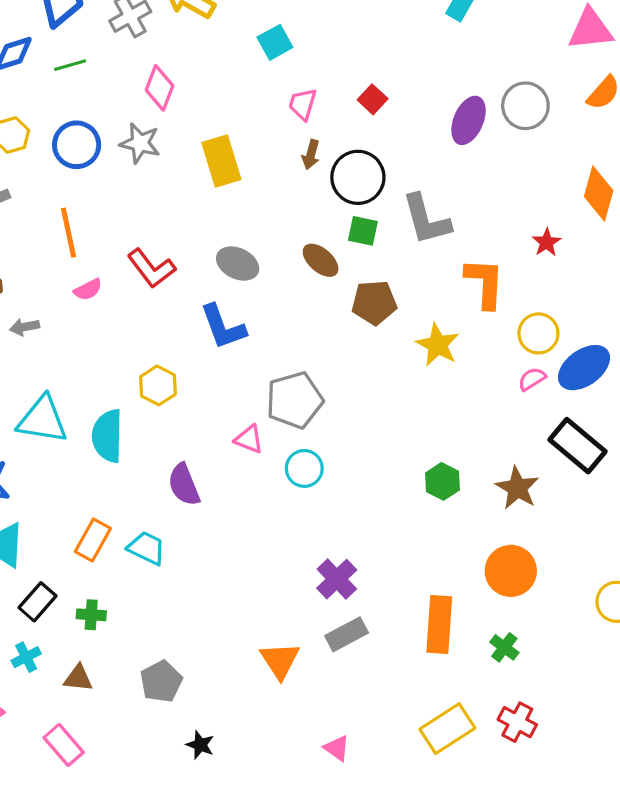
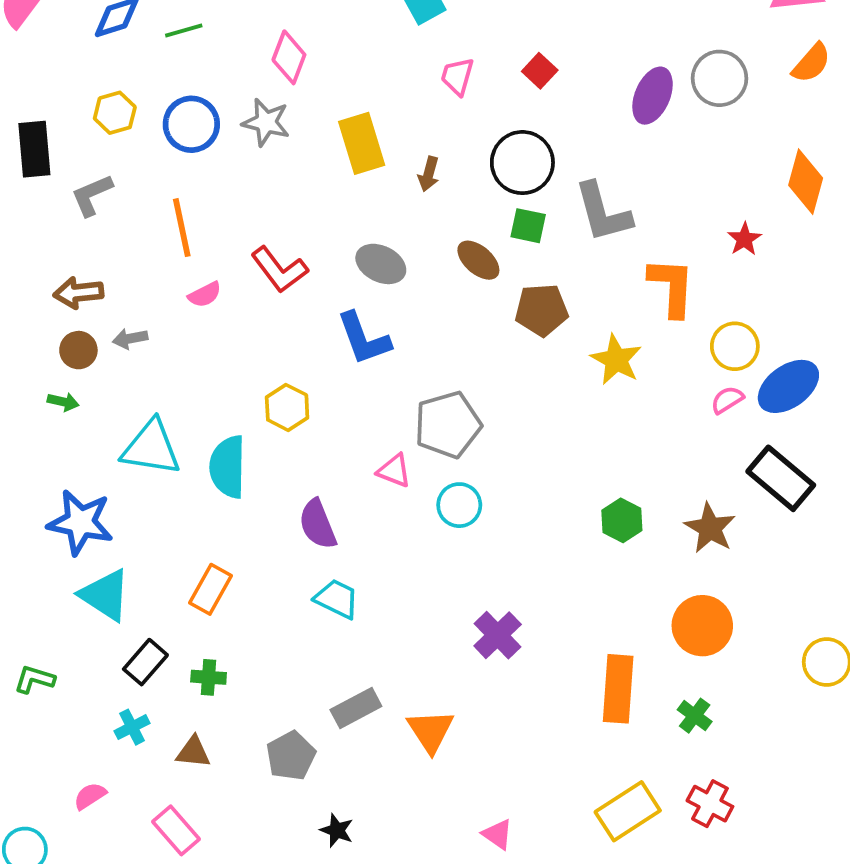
brown arrow: (311, 155) -> (429, 174), moved
cyan trapezoid: (147, 548) -> (337, 599), moved
gray rectangle: (347, 634) -> (356, 708), moved

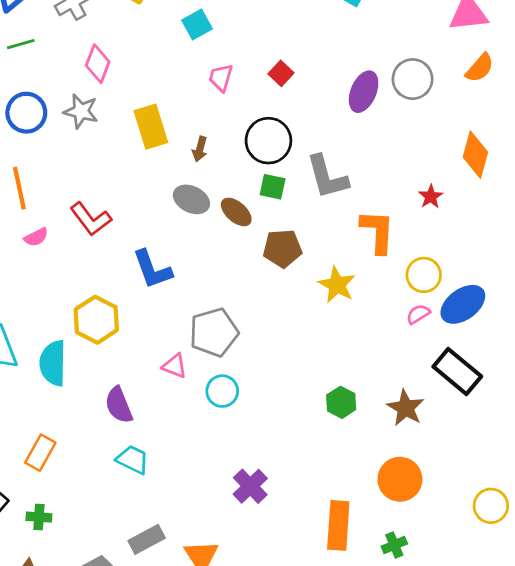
gray ellipse: (381, 264) -> (191, 199), moved
yellow hexagon: (287, 407) -> (96, 320), size x1.4
green cross: (695, 716) -> (394, 545), turned 30

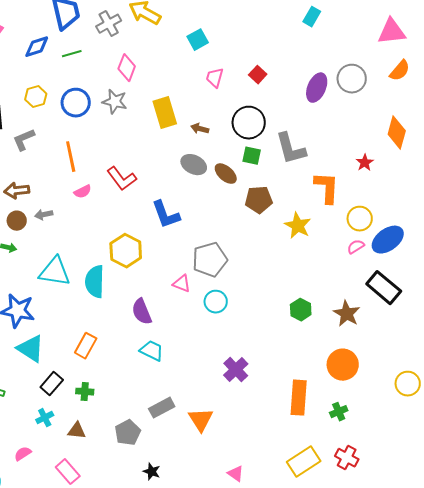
brown arrow: (200, 149) -> (200, 129), turned 90

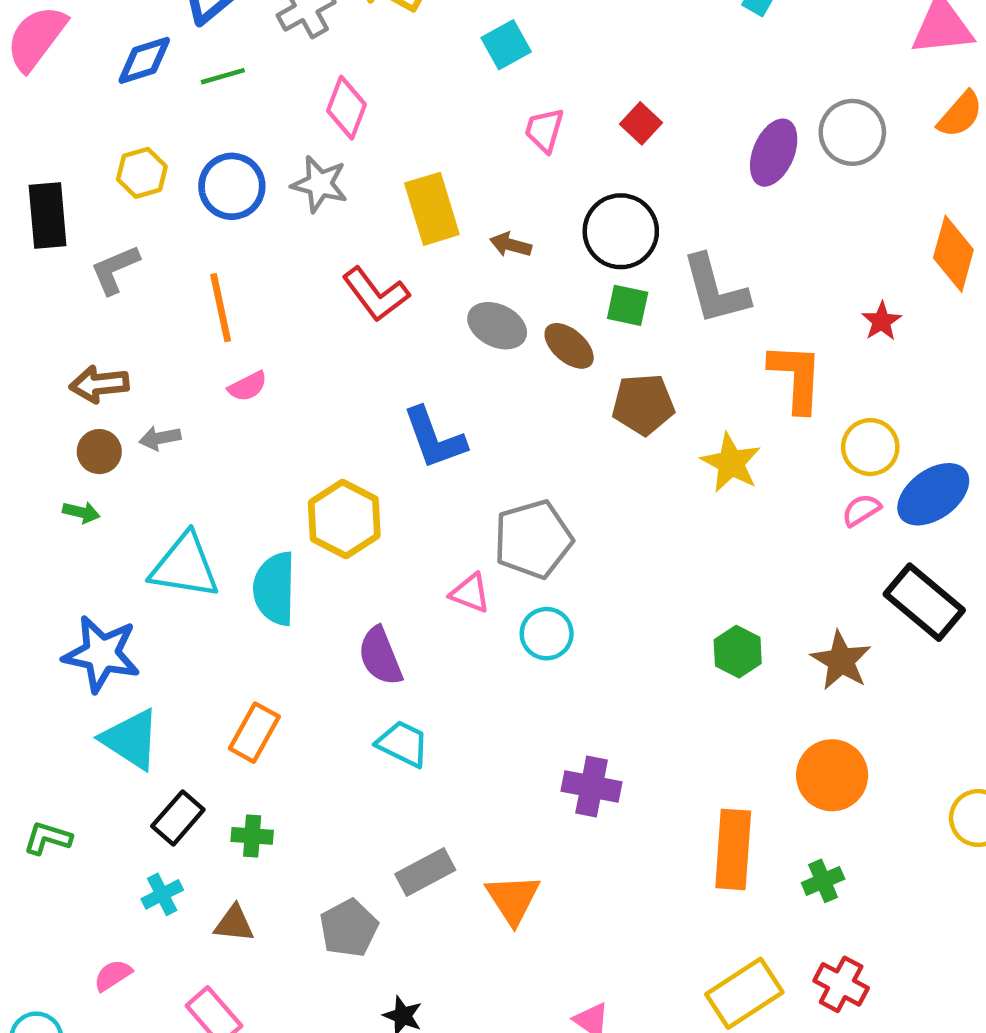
red L-shape: (122, 179) -> (376, 294), moved
purple cross: (236, 370) -> (592, 786), turned -35

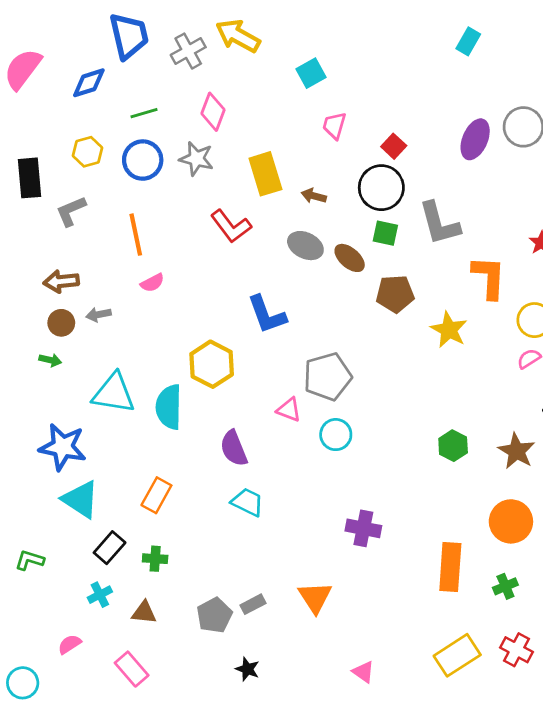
green line: (223, 76) -> (144, 113), moved
red square: (641, 123) -> (394, 146), moved
gray rectangle: (425, 872) -> (253, 604), moved, size x0.7

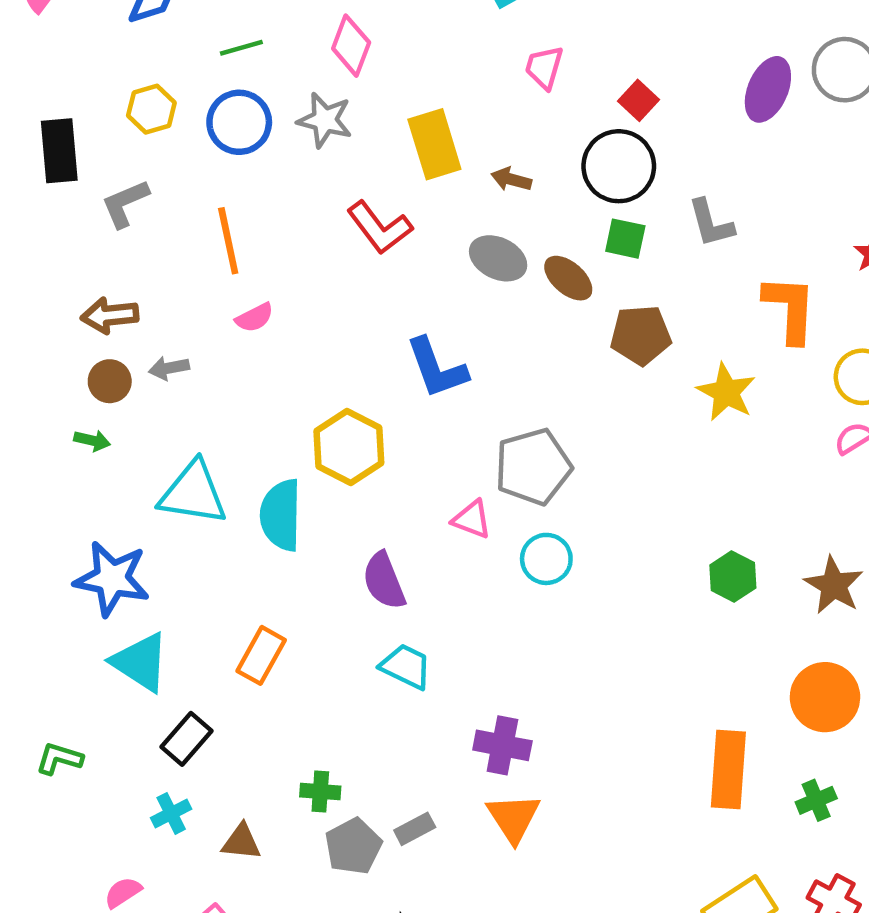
gray L-shape: (439, 223) -> (711, 223), size x0.7
purple cross: (363, 528) -> (502, 745), moved
green cross: (155, 559) -> (320, 791), moved

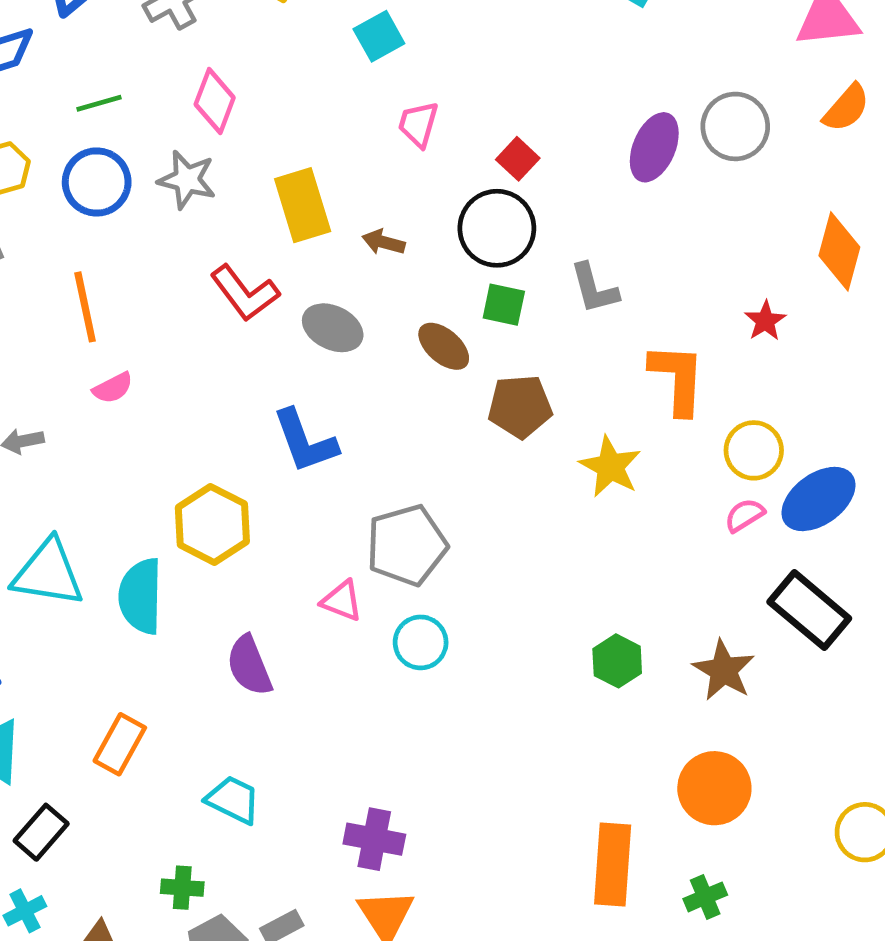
gray ellipse: (498, 258) -> (333, 328), moved
cyan trapezoid: (406, 666) -> (233, 800), moved

